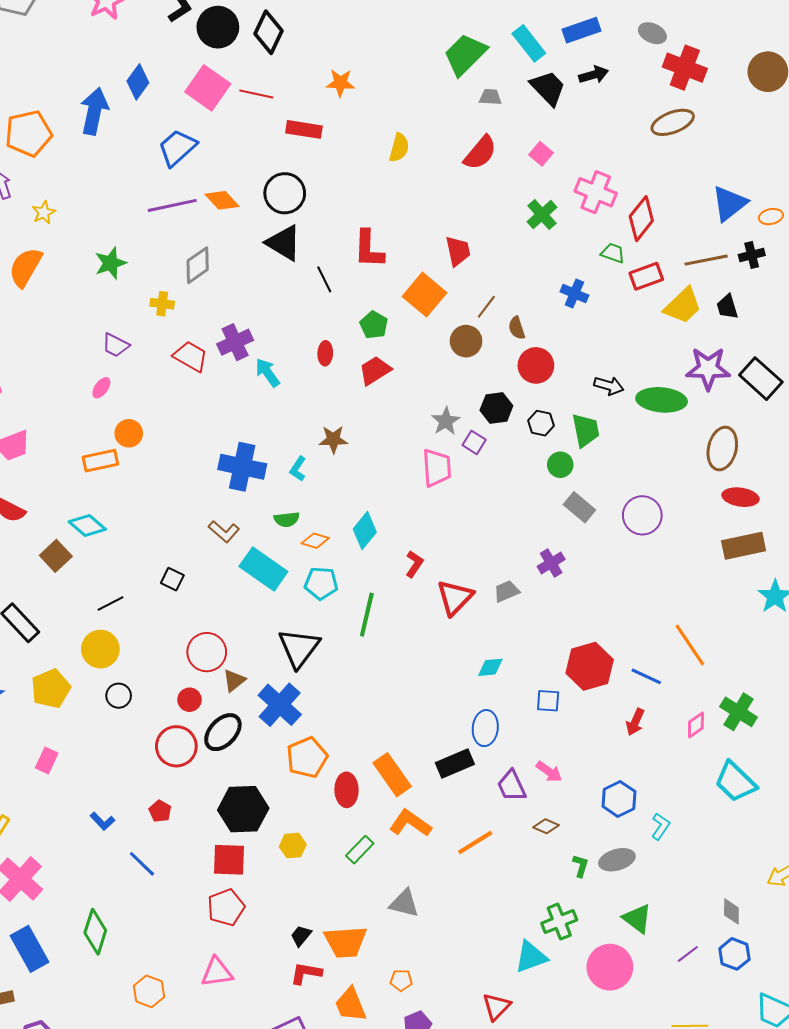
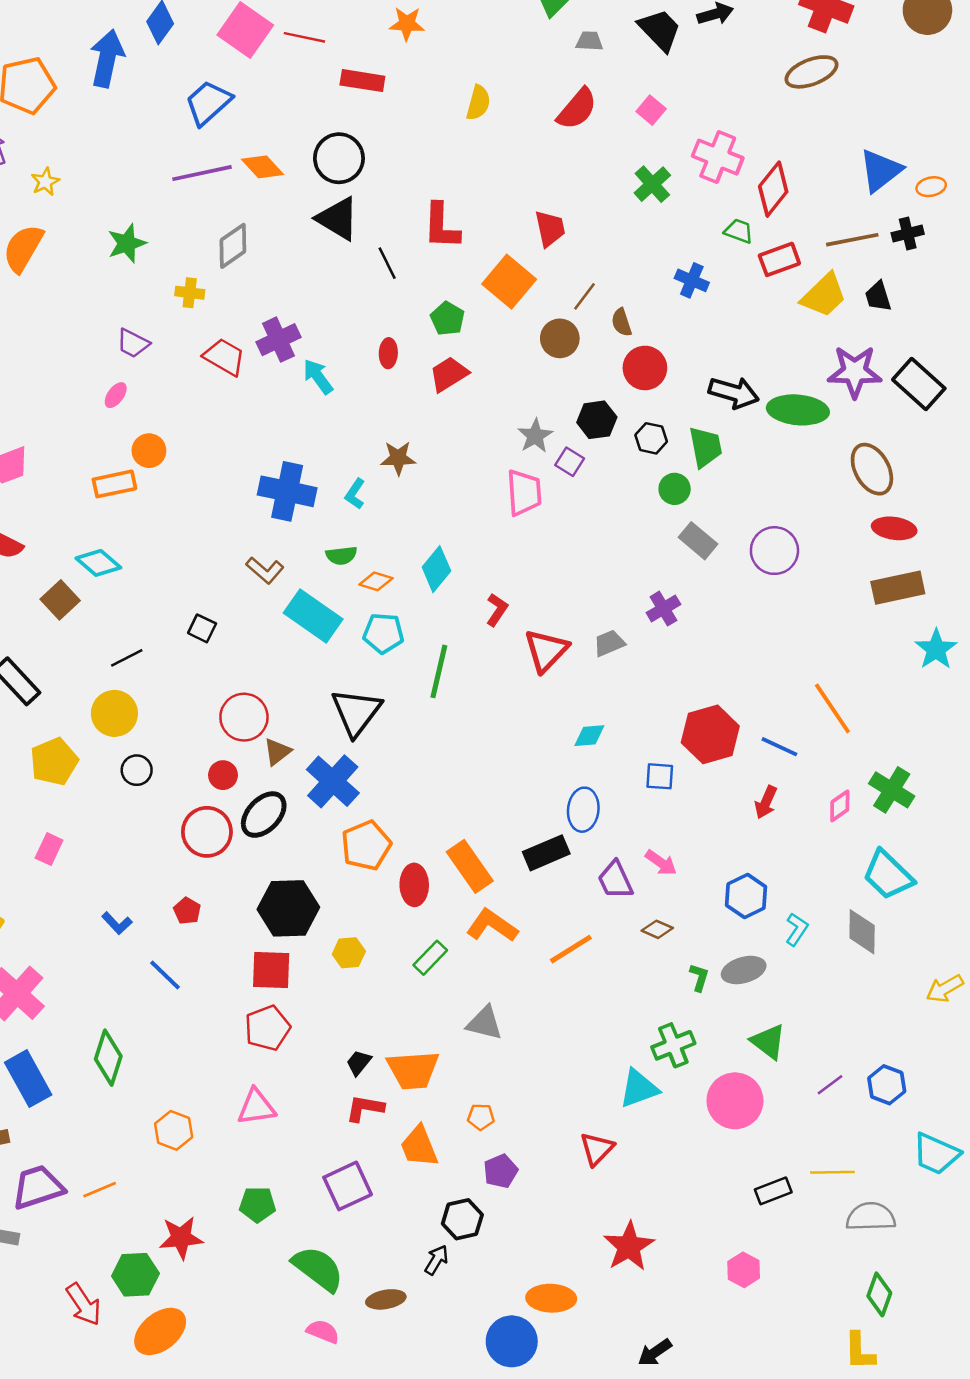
black arrow: (609, 386) -> (734, 393), size x1.4
brown ellipse: (722, 448) -> (872, 469), turned -42
gray diamond: (731, 911) -> (862, 932), moved, size x1.4

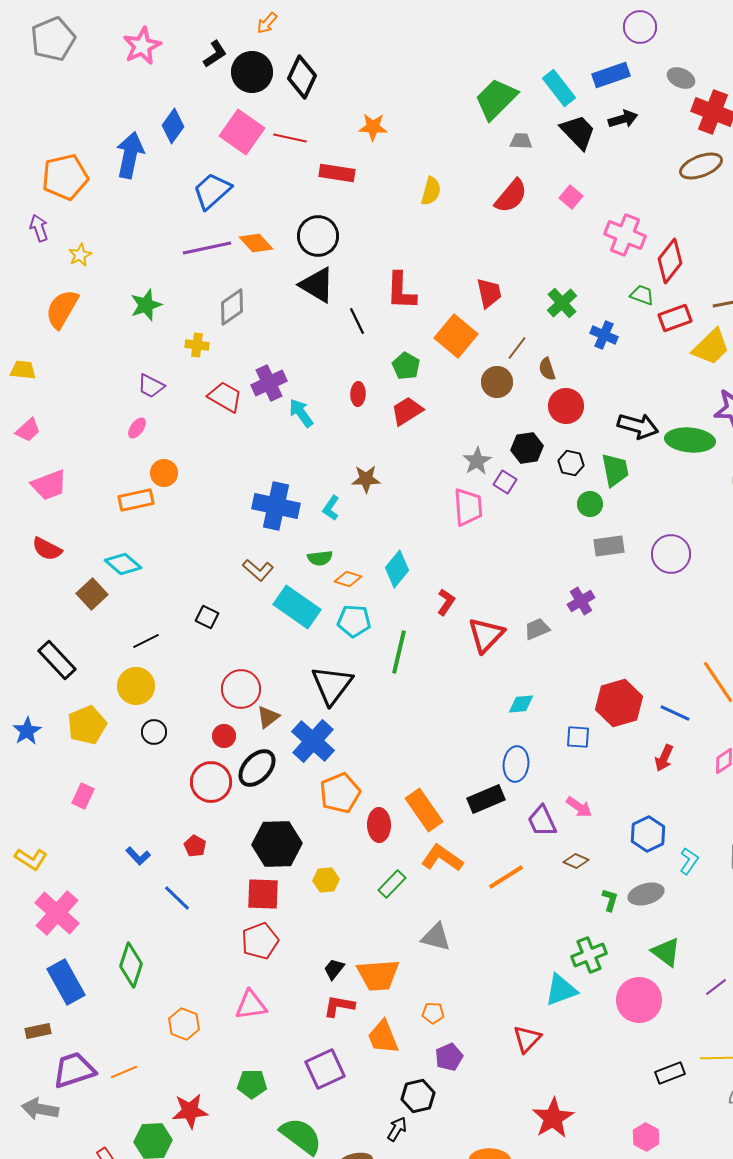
green cross: (652, 184) -> (562, 303), moved
gray rectangle: (698, 541) -> (609, 546), turned -48

